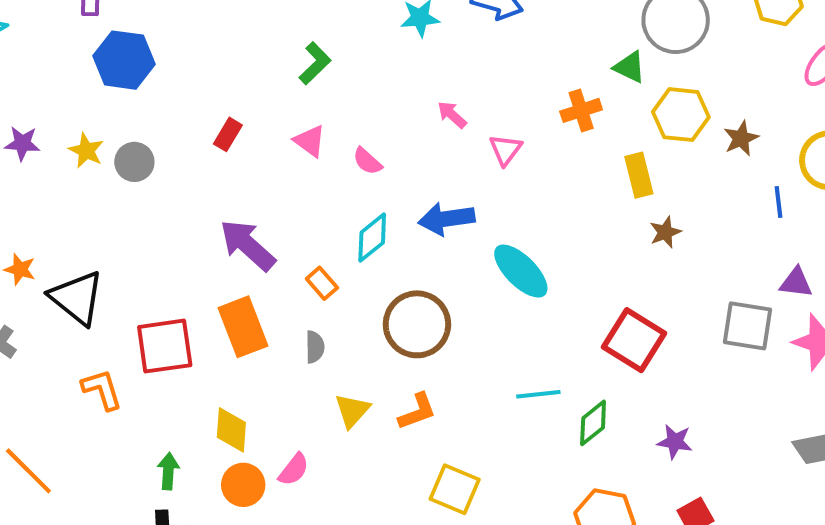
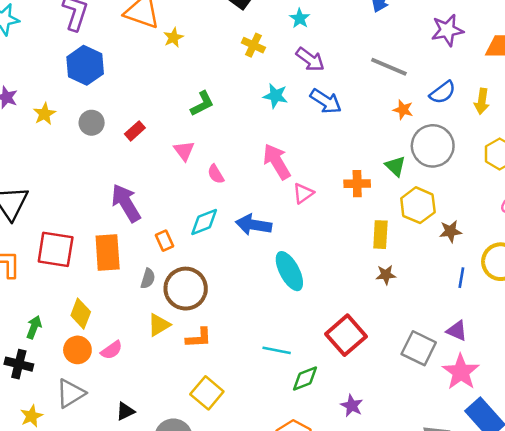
pink arrow: (452, 115) -> (277, 162), size x1.8
gray circle: (134, 162) -> (92, 123), moved
brown circle: (417, 324) -> (186, 289), moved

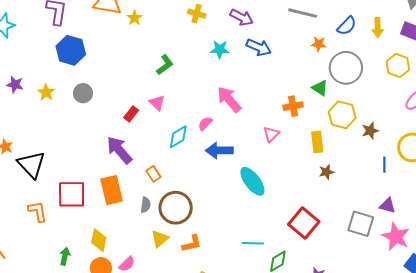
red rectangle: (135, 131) -> (131, 114), moved
pink semicircle: (216, 174) -> (205, 124), moved, turned 84
pink triangle: (303, 193) -> (271, 134), moved
cyan diamond: (204, 222) -> (178, 137), moved

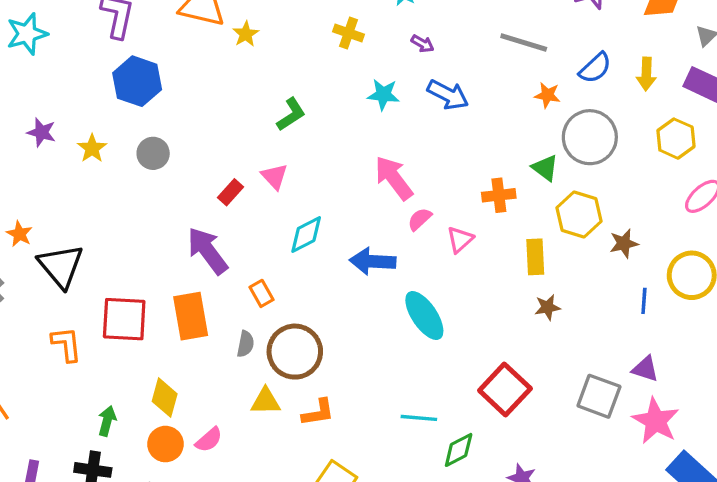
purple arrow: (242, 17) -> (423, 44), size x0.6
pink semicircle: (205, 124) -> (420, 219), moved
yellow triangle: (160, 239) -> (266, 401), turned 36

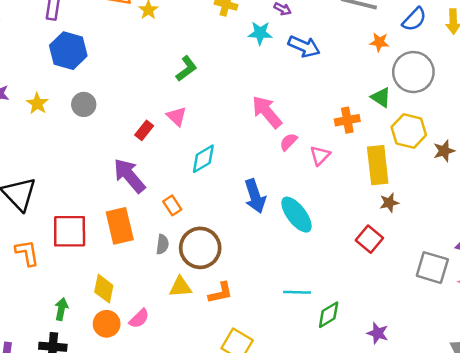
cyan star: (383, 95) -> (260, 33), moved
yellow rectangle: (535, 257) -> (378, 165), size x1.4
blue arrow: (373, 261) -> (255, 196), moved, turned -108
red square: (505, 389) -> (369, 239), moved, size x0.7

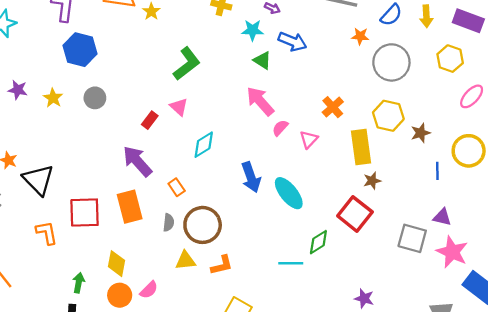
green L-shape: (186, 69) -> (187, 64), size x1.4
green triangle: (381, 97) -> (262, 60), moved
orange cross: (347, 120) -> (333, 107), turned -30
red square: (369, 239) -> (355, 214), size x1.4
green diamond: (329, 315) -> (318, 242), moved

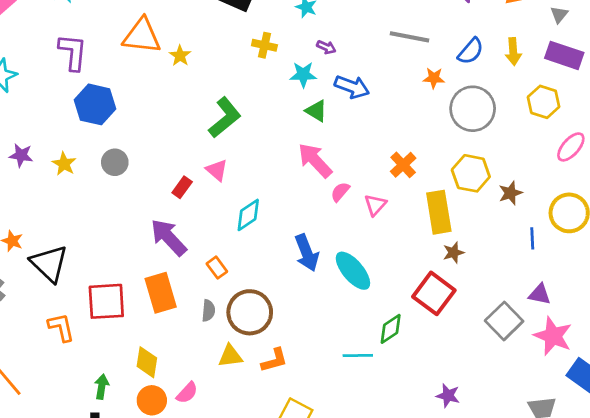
gray square: (412, 238) -> (504, 321), turned 32

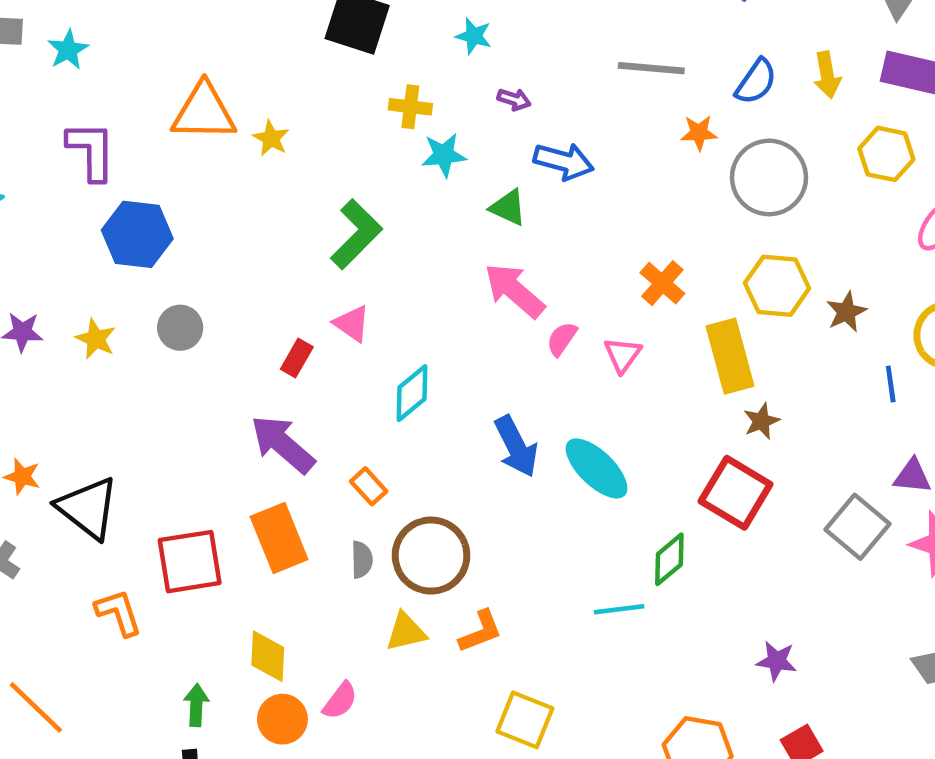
cyan star: (303, 75) -> (444, 155), moved

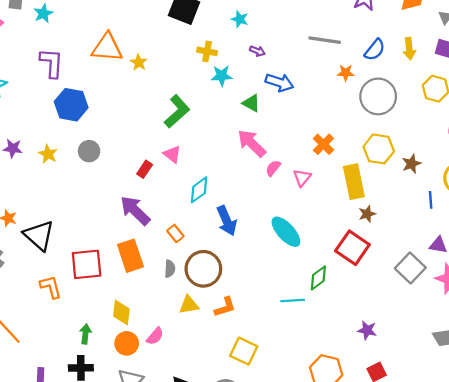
blue arrow: (516, 446) -> (227, 221), moved

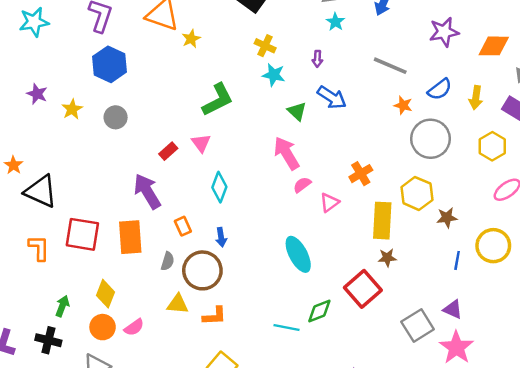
cyan star: (240, 19) -> (335, 22), moved
purple arrow: (257, 51) -> (317, 59), turned 56
cyan diamond: (199, 190) -> (219, 187), turned -48
blue arrow: (227, 221) -> (221, 237), moved, size x0.6
black triangle: (39, 235) -> (41, 191), turned -32

